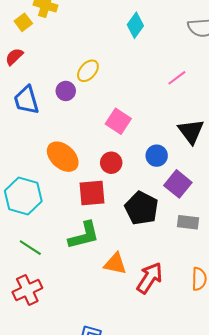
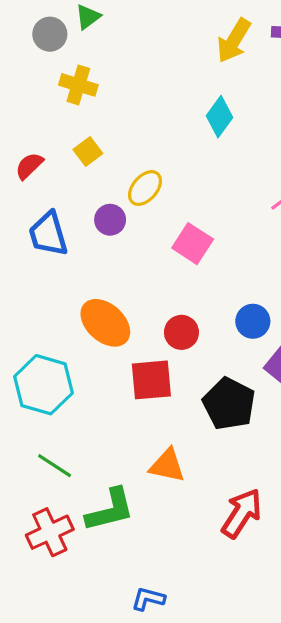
yellow square: (23, 22) -> (88, 152), moved
pink square: (118, 121) -> (193, 244), moved
green L-shape: (84, 235) -> (110, 510), moved
orange triangle: (115, 264) -> (167, 466), moved

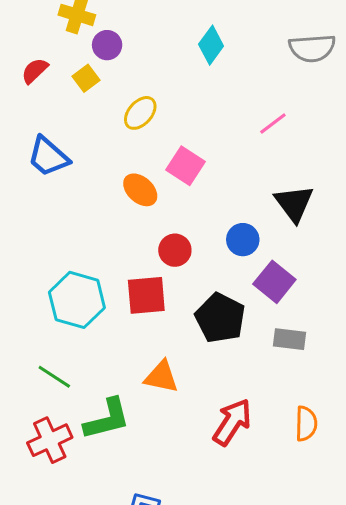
red semicircle: (29, 166) -> (35, 71), moved
purple circle: (110, 220) -> (107, 45), moved
blue trapezoid: (48, 234) -> (48, 157), turned -33
orange ellipse: (105, 323) -> (140, 190), moved, size x0.7
cyan hexagon: (43, 385) -> (77, 300), moved

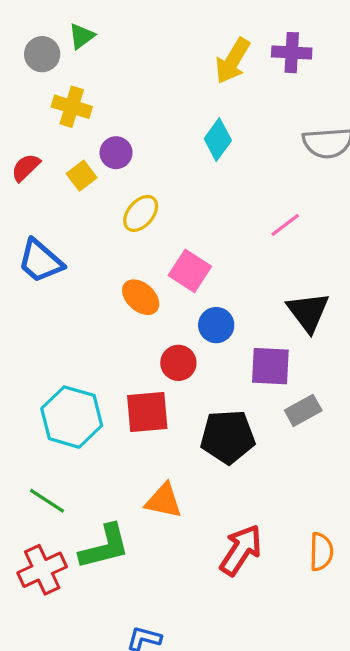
purple circle: (107, 45) -> (116, 153), moved
blue circle: (243, 240) -> (216, 325), moved
purple square: (274, 282) -> (270, 366), moved, turned -36
black pentagon: (220, 318) -> (228, 437), turned -30
gray rectangle: (290, 339) -> (303, 410), moved, turned -36

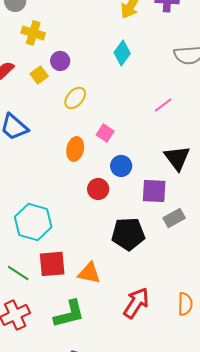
pink square: (190, 271) -> (105, 133), size x0.7
orange ellipse: (141, 297) -> (75, 149), turned 60
red square: (147, 412) -> (52, 264), moved
green L-shape: (105, 547) -> (69, 314), moved

